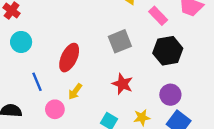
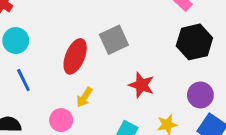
gray square: (120, 41) -> (114, 40), moved
blue line: (37, 82) -> (23, 80), moved

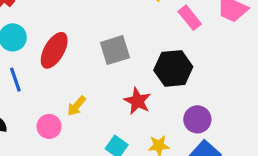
black hexagon: (194, 42) -> (173, 68), moved
red ellipse: (75, 56) -> (54, 50), moved

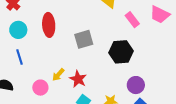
red ellipse: (54, 50) -> (49, 25), moved, turned -35
red star: (137, 101) -> (78, 79), moved

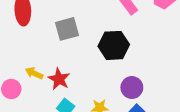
yellow arrow: (58, 75) -> (34, 73), turned 72

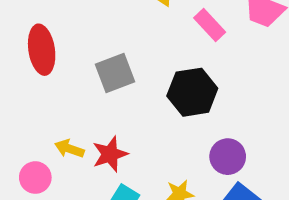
red star: (59, 79) -> (110, 154), turned 30

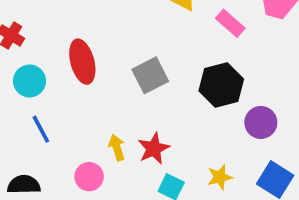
yellow arrow: (69, 149) -> (117, 147), turned 60
purple circle: (228, 157) -> (261, 122), moved

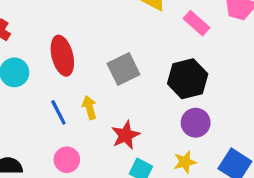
purple circle: (261, 122) -> (196, 123), moved
blue line: (41, 129) -> (58, 112), moved
yellow arrow: (117, 147) -> (89, 108), moved

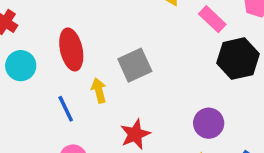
black hexagon: (188, 79) -> (238, 59), moved
yellow arrow: (89, 108) -> (99, 90), moved

